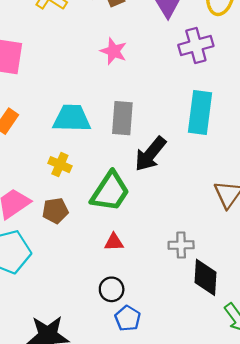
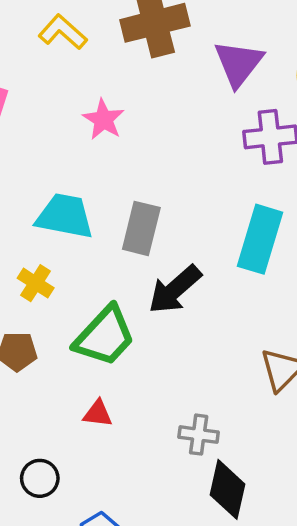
pink star: (114, 51) -> (103, 119), moved
black circle: (112, 289) -> (40, 478), moved

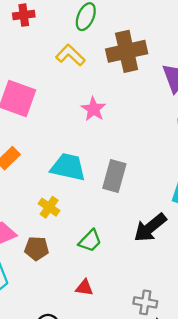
black arrow: (175, 289) -> (150, 228), moved
green trapezoid: (105, 336) -> (90, 241), size x0.6

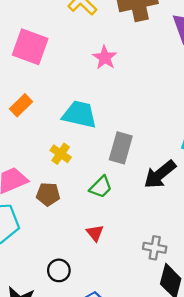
gray rectangle: (114, 176) -> (121, 148), moved
red triangle: (84, 288) -> (95, 233), turned 42

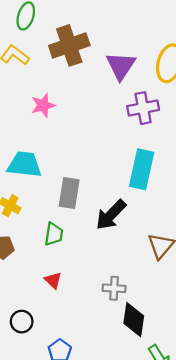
pink star: (105, 58) -> (43, 105), turned 30
green trapezoid: (101, 187) -> (54, 234), turned -30

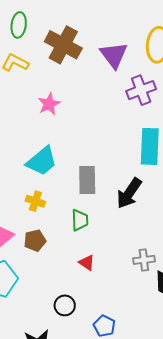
brown cross: (69, 45) -> (63, 45), turned -33
cyan trapezoid: (25, 165) -> (42, 161), turned 144

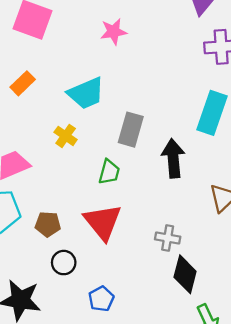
black arrow: (129, 193) -> (173, 158), turned 124
brown pentagon: (35, 241) -> (48, 224), moved
red triangle: (87, 263) -> (103, 222), size x2.0

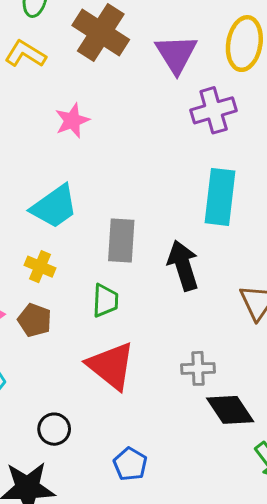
brown pentagon: (48, 224) -> (35, 320), moved, turned 30
black circle: (64, 263) -> (54, 429), moved
black diamond: (185, 274) -> (230, 410), turned -36

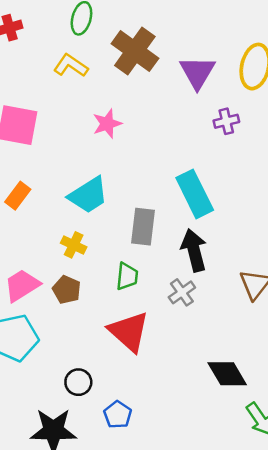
purple cross: (214, 110) -> (226, 121), size x0.7
cyan rectangle: (220, 197) -> (195, 194), moved, turned -36
gray cross: (198, 368) -> (182, 292), moved, turned -36
blue pentagon: (130, 464) -> (118, 415), moved

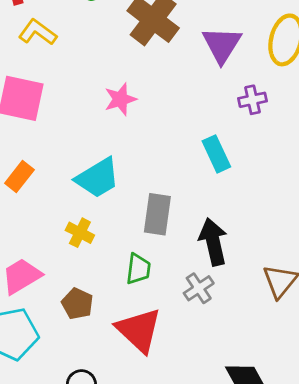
yellow L-shape: (71, 66) -> (38, 32), moved
cyan rectangle: (195, 194) -> (216, 154), moved, size x0.7
brown pentagon: (67, 290) -> (77, 304), moved

